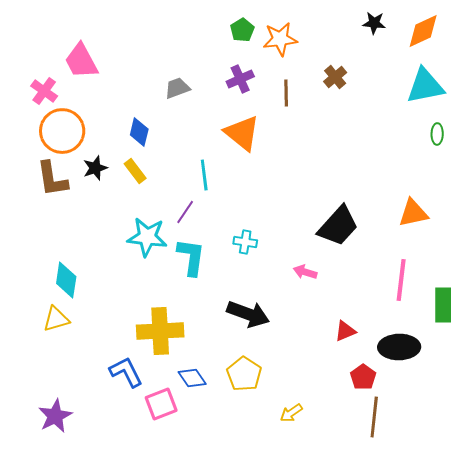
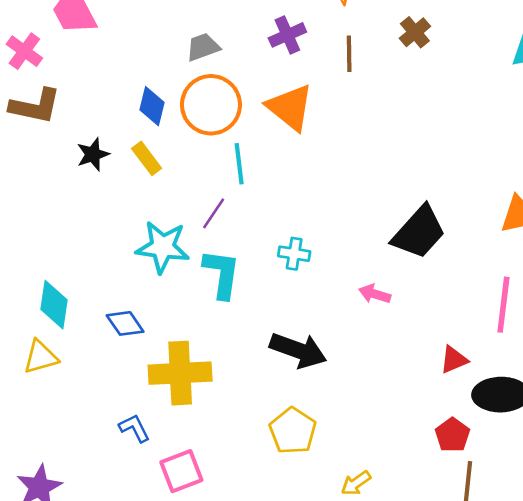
orange circle: (62, 131) -> (211, 105), moved
brown L-shape: (52, 179) -> (35, 106), moved, turned -69
red triangle: (345, 331) -> (454, 360), moved
blue L-shape: (126, 372) -> (134, 428), size x0.7
blue diamond: (192, 378) -> (125, 323), moved

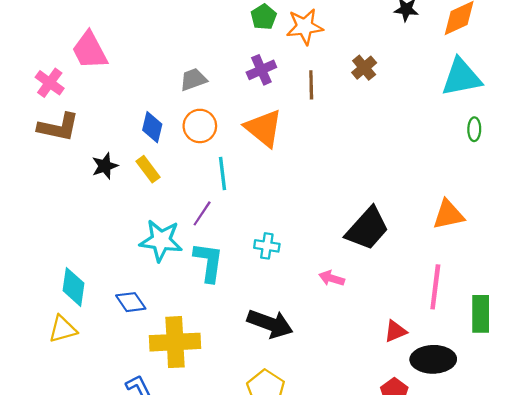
orange circle: (211, 105) -> (200, 126), size x0.7

